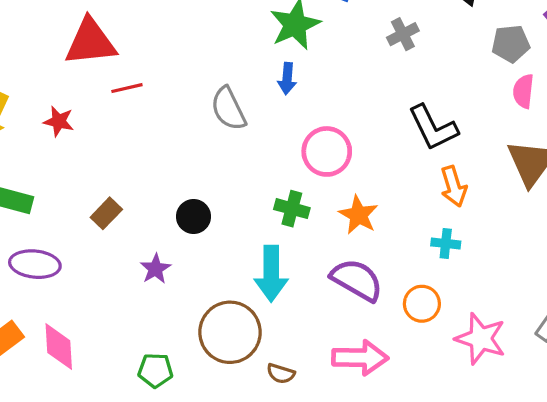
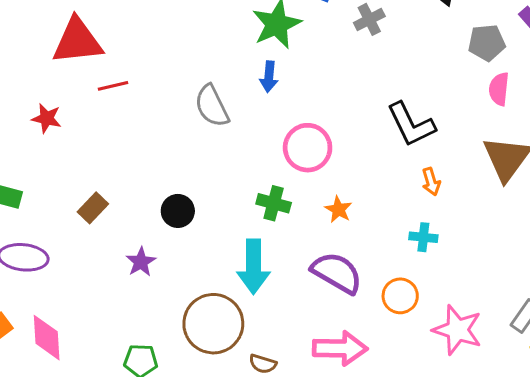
gray cross: (403, 34) -> (369, 19), moved
orange arrow: (454, 186) -> (431, 182), size x0.7
orange star: (358, 215) -> (338, 209), size x0.7

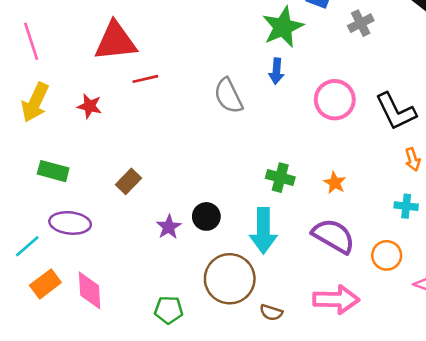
pink circle: (308, 148) -> (335, 100), moved
black circle: (178, 211) -> (206, 216), moved

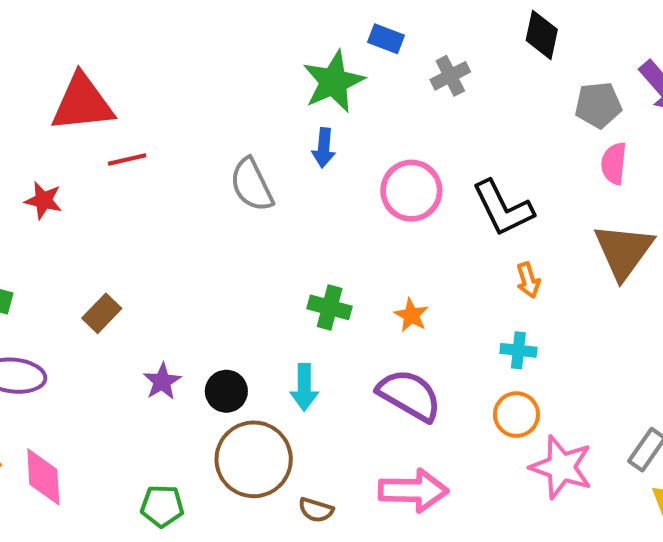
black circle: (206, 216) -> (226, 391), moved
cyan arrow: (263, 231) -> (304, 387), size x0.7
orange circle: (387, 255) -> (516, 415), moved

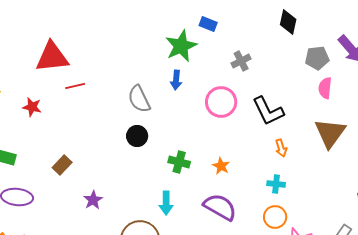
gray cross: (450, 76) -> (241, 61), moved
black circle: (226, 391) -> (137, 136), moved

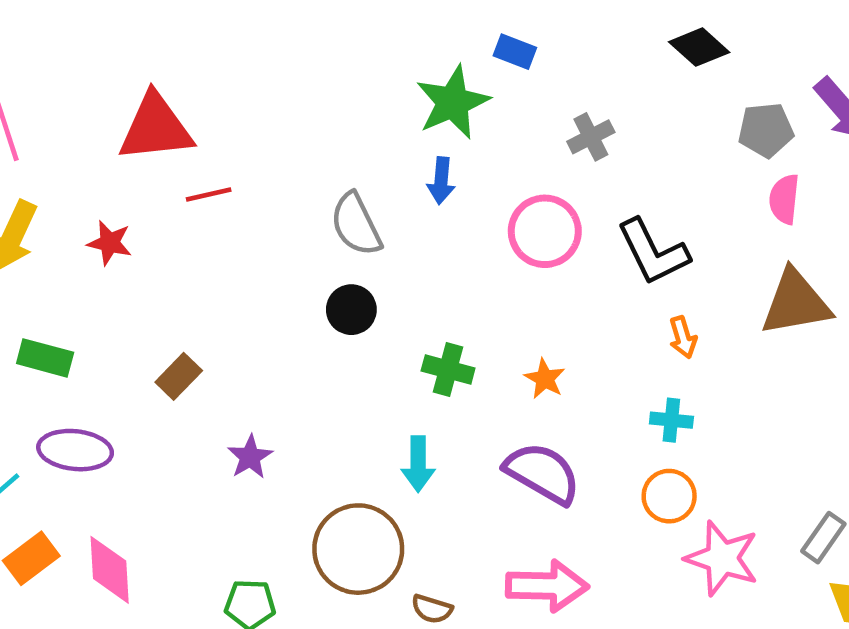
black diamond: (288, 22) -> (699, 47), turned -60
brown triangle: (330, 133) -> (796, 303), turned 44

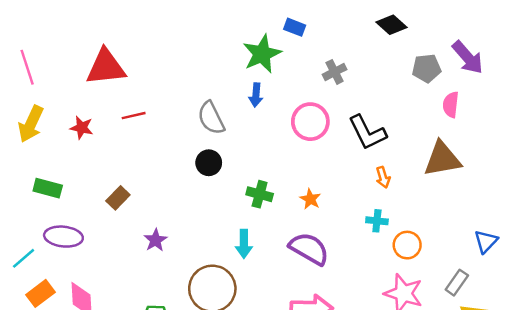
red line: (209, 194) -> (134, 116), moved
pink semicircle: (784, 199) -> (451, 105), moved
orange circle: (669, 496) -> (407, 245), moved

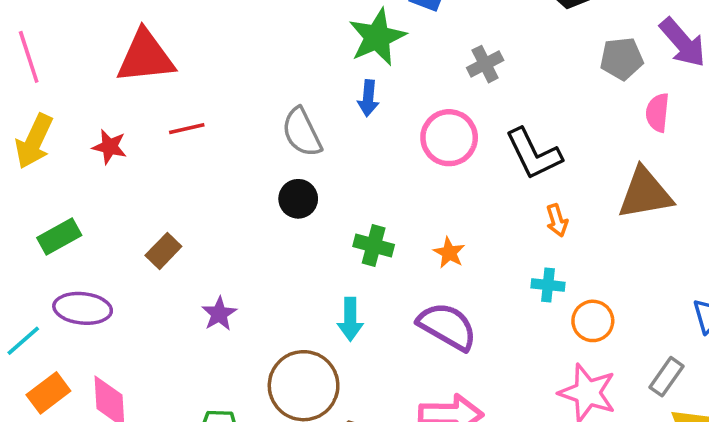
green rectangle: (48, 188) -> (59, 237), turned -44

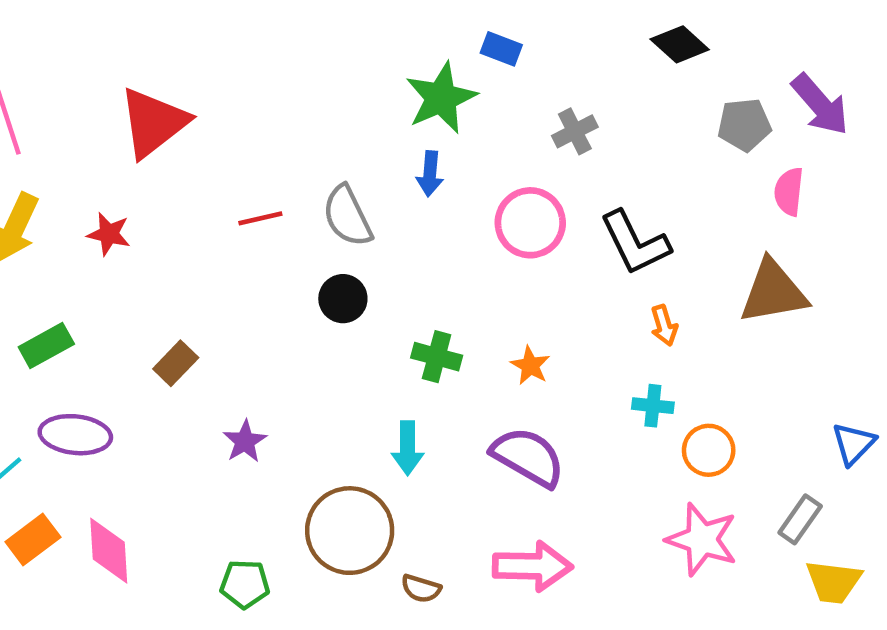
red triangle: (145, 57) -> (153, 122), turned -32
red line: (187, 129) -> (260, 218), moved

